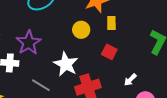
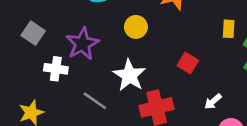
yellow rectangle: (111, 23) -> (229, 29), moved
yellow circle: (81, 30) -> (136, 27), moved

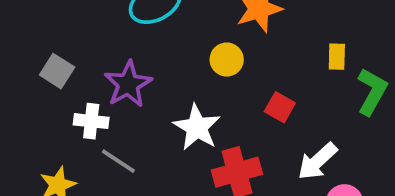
yellow circle: (136, 27) -> (227, 60), moved
gray line: (95, 101) -> (118, 161), moved
white arrow: (213, 101) -> (317, 161), size x1.6

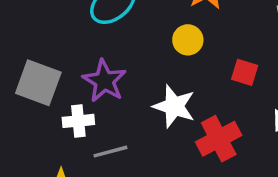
gray square: (57, 71) -> (38, 83), size x1.5
gray line: (118, 161) -> (110, 152), turned -36

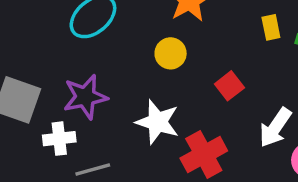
red square: (245, 72) -> (229, 86), turned 36
purple star: (104, 81) -> (85, 97), turned 30

